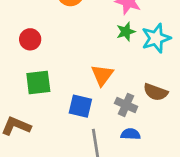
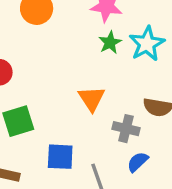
blue square: (80, 106) -> (60, 157), moved
blue semicircle: (131, 134) -> (138, 162), turned -36

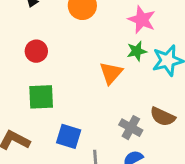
orange triangle: (92, 99) -> (111, 73), moved

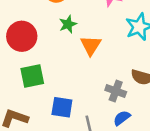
red circle: (36, 51) -> (22, 36), size x1.5
green star: (137, 51) -> (68, 24), moved

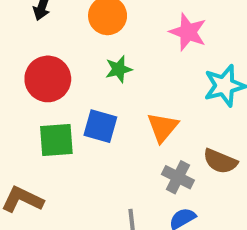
orange triangle: (91, 45) -> (163, 127), moved
blue square: (62, 107) -> (100, 126), moved

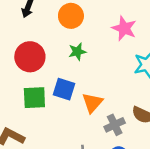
orange triangle: (163, 127) -> (92, 103), moved
gray cross: (178, 177) -> (115, 125), turned 36

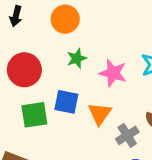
pink star: (124, 28) -> (113, 73), moved

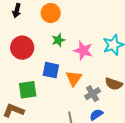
green square: (34, 115) -> (28, 90), moved

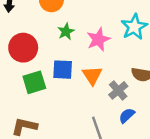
pink star: (83, 50) -> (98, 39), turned -30
green square: (28, 90) -> (34, 82), moved

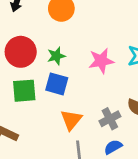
green star: (66, 32) -> (56, 56), moved
orange triangle: (92, 75) -> (71, 120), moved

